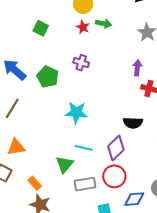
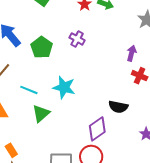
cyan line: (84, 148) -> (29, 90), moved
green triangle: (64, 164) -> (41, 114), moved

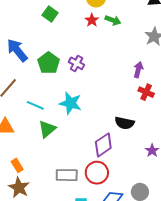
purple cross: (77, 39) -> (77, 63), moved

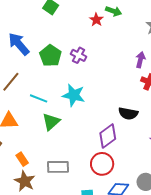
red star: (92, 20) -> (96, 20), moved
gray rectangle: (67, 175) -> (58, 167), moved

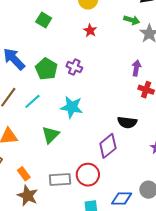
green arrow: (114, 11) -> (132, 20), moved
cyan line: (39, 98) -> (32, 101), moved, turned -60
red circle: (102, 164) -> (88, 175), moved

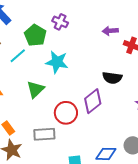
purple arrow: (136, 68) -> (110, 31), moved, turned -105
green pentagon: (46, 69) -> (35, 35), moved
red circle: (88, 175) -> (66, 113), moved

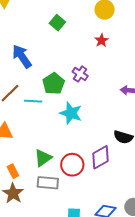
cyan line: (18, 56) -> (33, 101), turned 36
green triangle: (35, 89) -> (43, 158), moved

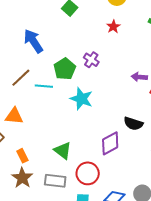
green triangle: (43, 158) -> (63, 151), moved, turned -48
red circle: (72, 165) -> (88, 173), moved
gray rectangle: (48, 183) -> (55, 181), moved

